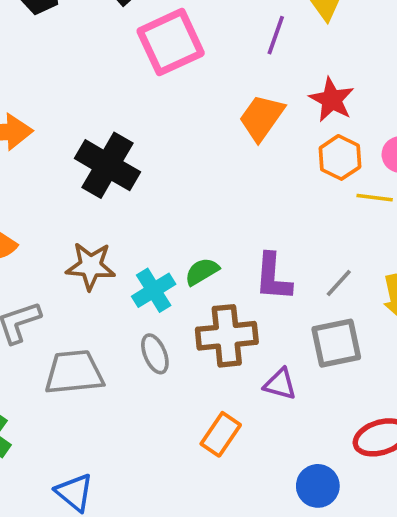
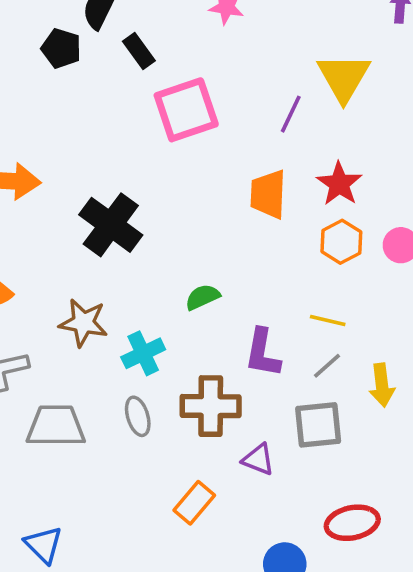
orange trapezoid: (262, 118) -> (268, 194), turned -39
yellow line: (375, 198) -> (328, 321), moved
green semicircle: (202, 272) -> (202, 297), moved

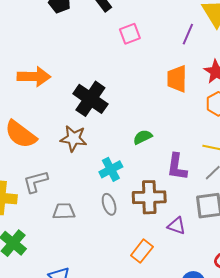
pink square: (186, 110) -> (130, 34), size x0.6
brown star: (83, 323) -> (74, 138), moved
gray trapezoid: (56, 426) -> (64, 211), size x0.7

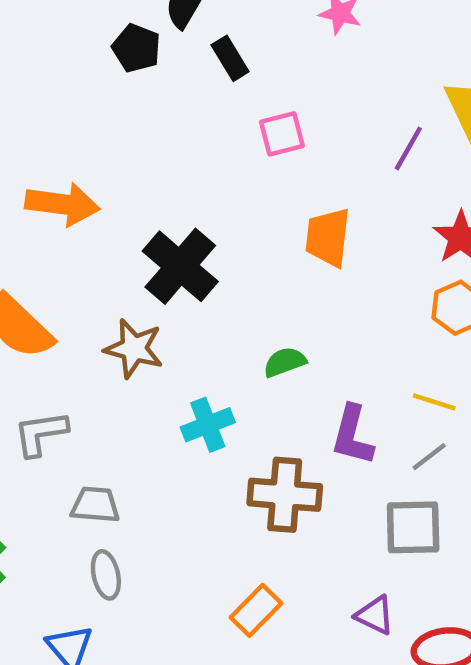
orange trapezoid: (177, 79) -> (328, 237), moved
gray ellipse: (109, 204) -> (106, 575), moved
purple triangle: (177, 226) -> (375, 615), moved

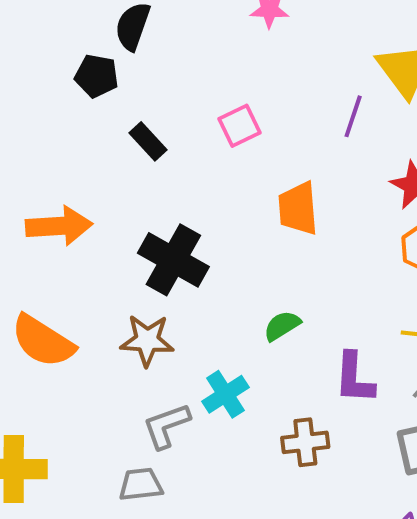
black rectangle: (230, 58) -> (148, 141), moved
gray L-shape: (41, 433) -> (166, 426), moved
brown cross: (285, 495) -> (305, 442), size x0.7

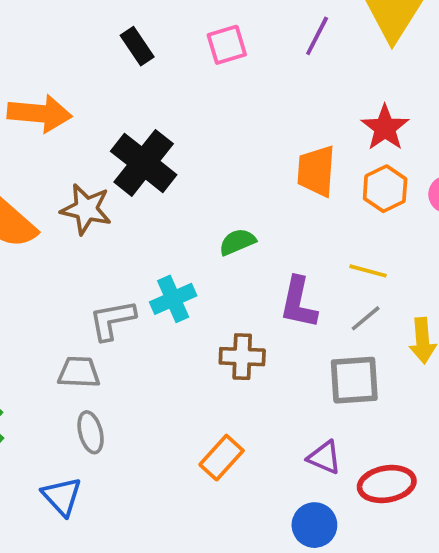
purple line: (353, 116) -> (317, 36), moved
orange trapezoid: (298, 209) -> (316, 171), moved
brown star: (147, 340) -> (86, 209), moved

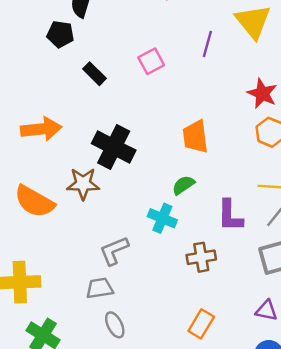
orange trapezoid: (316, 171) -> (195, 137), moved
cyan cross: (173, 299) -> (162, 218), moved, turned -32

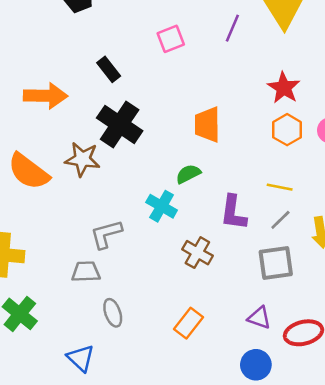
black rectangle: (94, 74) -> (109, 69), moved
brown cross: (201, 257) -> (197, 253), turned 32
gray ellipse: (115, 325) -> (113, 313), moved

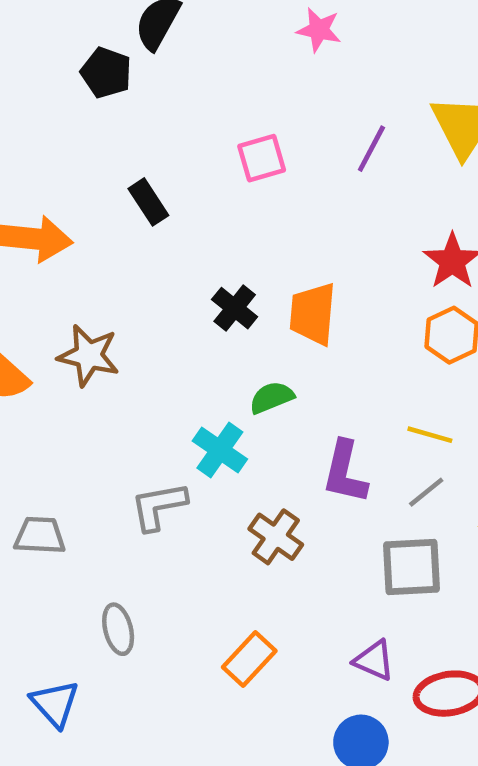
black cross: (120, 124) -> (235, 308), moved, size x0.6
gray L-shape: (106, 234) -> (159, 506), moved
gray trapezoid: (86, 272) -> (40, 536), moved

